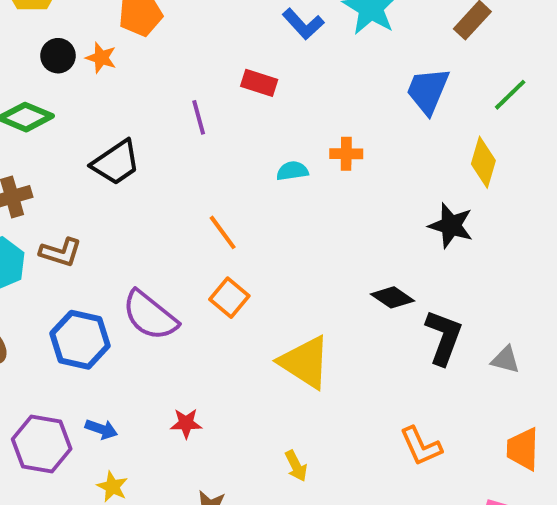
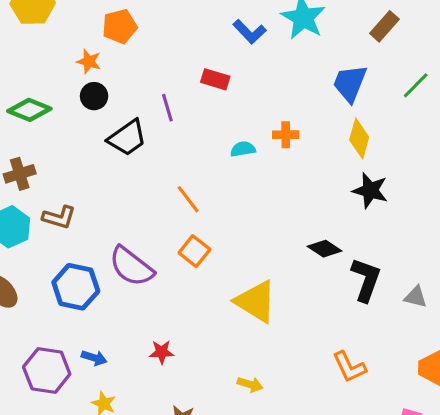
black circle: (58, 56) -> (94, 96), moved
yellow diamond: (483, 162) -> (359, 138), moved
black trapezoid: (116, 163) -> (127, 138), moved
yellow arrow: (296, 466) -> (250, 384), turned -45

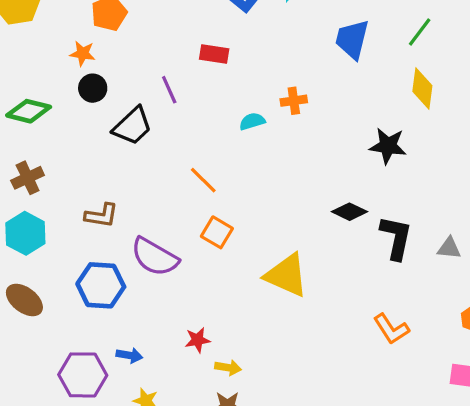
yellow diamond: (359, 138) -> (422, 89), moved
brown L-shape: (59, 217) -> (101, 215), moved
yellow arrow: (250, 384) -> (228, 368), moved

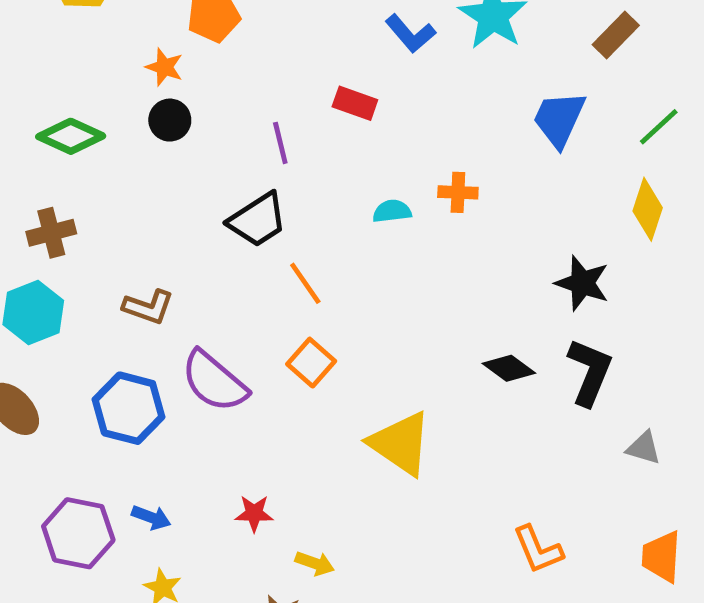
black trapezoid: (132, 126) -> (258, 220), moved
black L-shape: (396, 238) -> (590, 372), moved
yellow arrow: (228, 368) -> (315, 563), moved

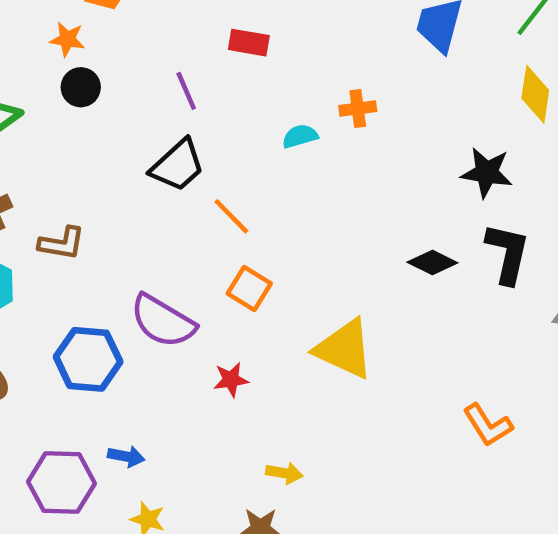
brown L-shape: (148, 307) -> (62, 243), moved
red star: (254, 513) -> (231, 380), moved

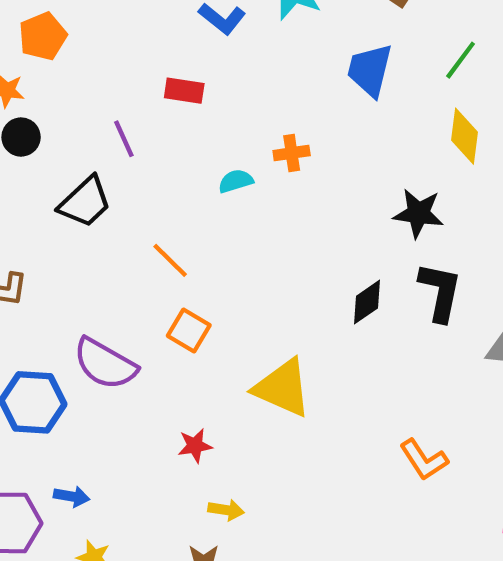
black trapezoid: (177, 165) -> (85, 202), moved
black diamond: (432, 263) -> (367, 302), turned -60
red star: (231, 380) -> (195, 446), moved

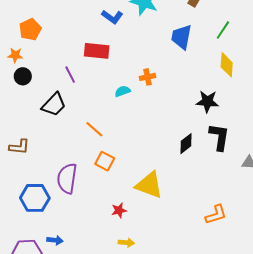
red rectangle: (184, 91) -> (97, 51), size x1.4
purple semicircle: (105, 364) -> (67, 178), turned 72
red star: (195, 446) -> (119, 210), moved
orange L-shape: (424, 460) -> (216, 215), turned -70

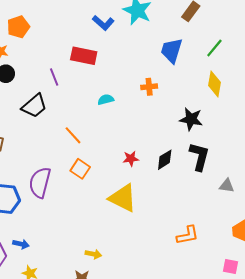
orange cross: (148, 77) -> (149, 87), moved
red star: (119, 210) -> (131, 159), moved

